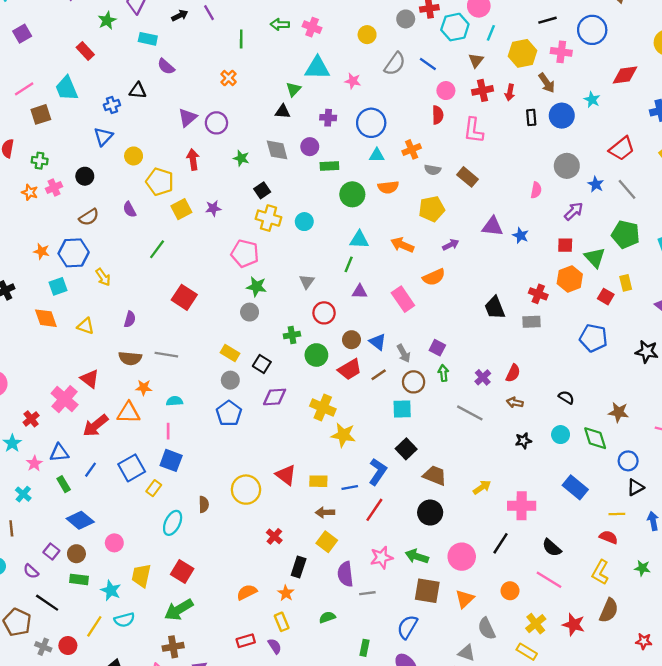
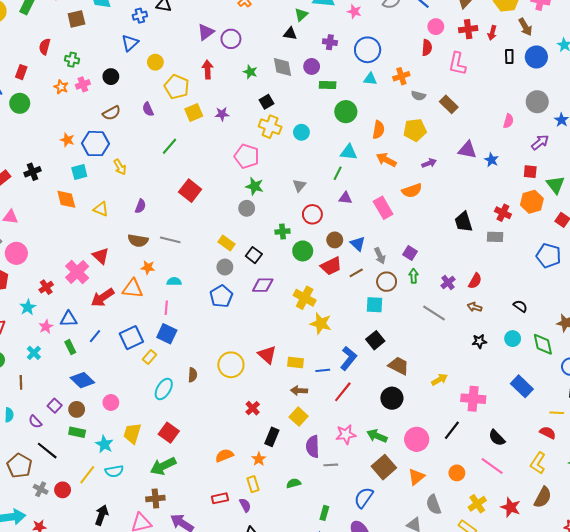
orange semicircle: (388, 187) -> (378, 130), moved, turned -78
brown square: (427, 591) -> (384, 467), turned 35

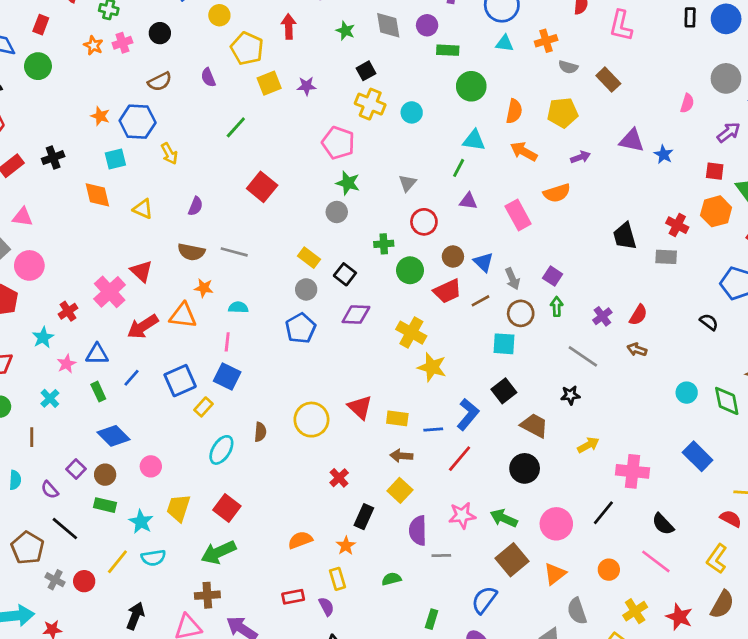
black semicircle: (520, 306) -> (709, 322), moved
black star: (479, 341) -> (570, 395), moved

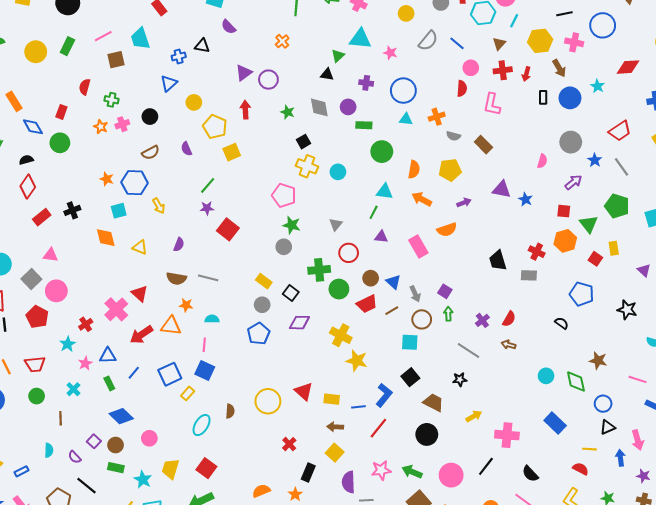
purple star: (307, 86) -> (207, 208), moved
green cross: (384, 244) -> (319, 270), size x1.5

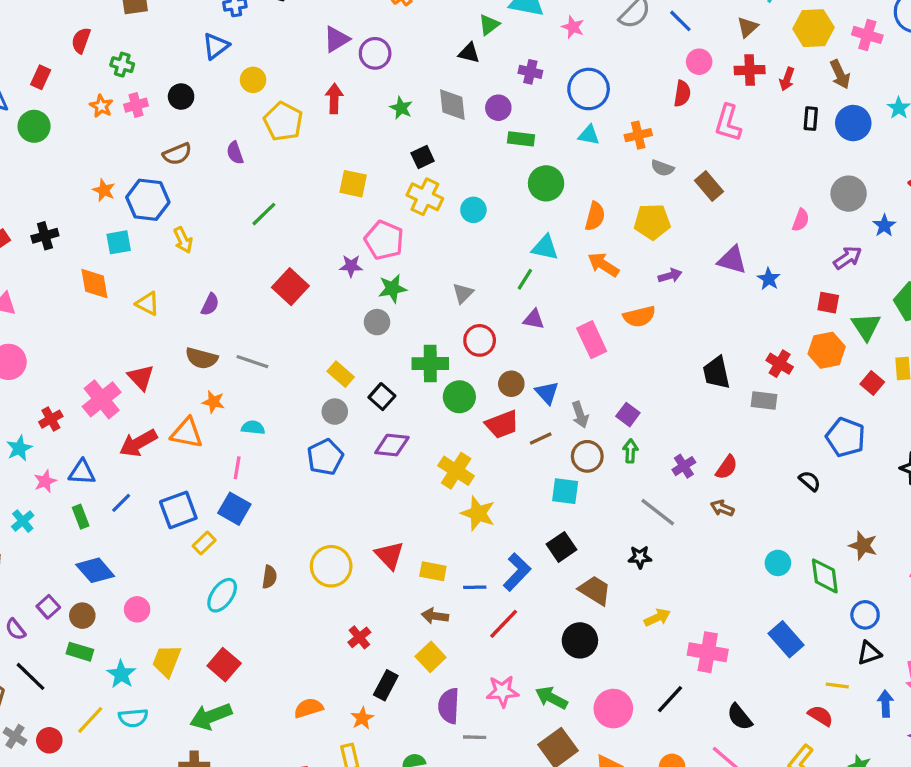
yellow square: (232, 152) -> (353, 184), moved, turned 30
purple star: (207, 208) -> (351, 266), moved
green star: (292, 225) -> (392, 289), turned -30

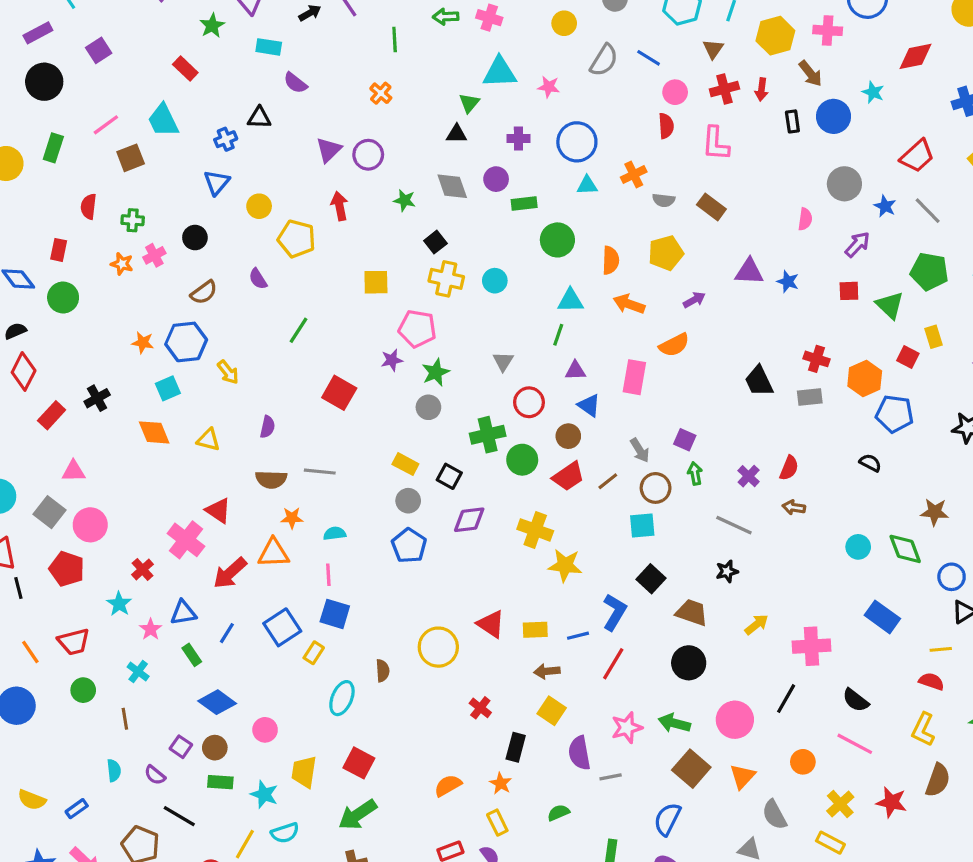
pink rectangle: (592, 340) -> (634, 377), turned 48
orange hexagon: (827, 350) -> (865, 378), moved
blue triangle: (547, 393) -> (589, 405), moved

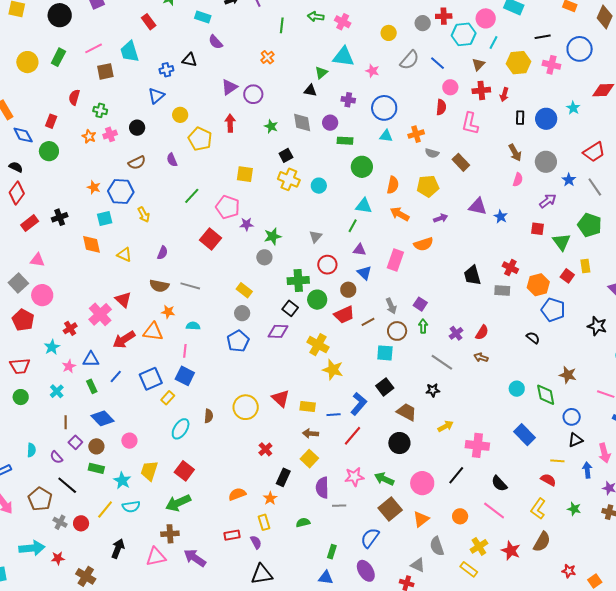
brown arrow: (810, 73) -> (515, 153), moved
pink pentagon: (417, 329) -> (228, 207), moved
black semicircle: (15, 331) -> (16, 167), turned 40
black square: (449, 476) -> (290, 308), moved
brown line: (125, 719) -> (66, 422), moved

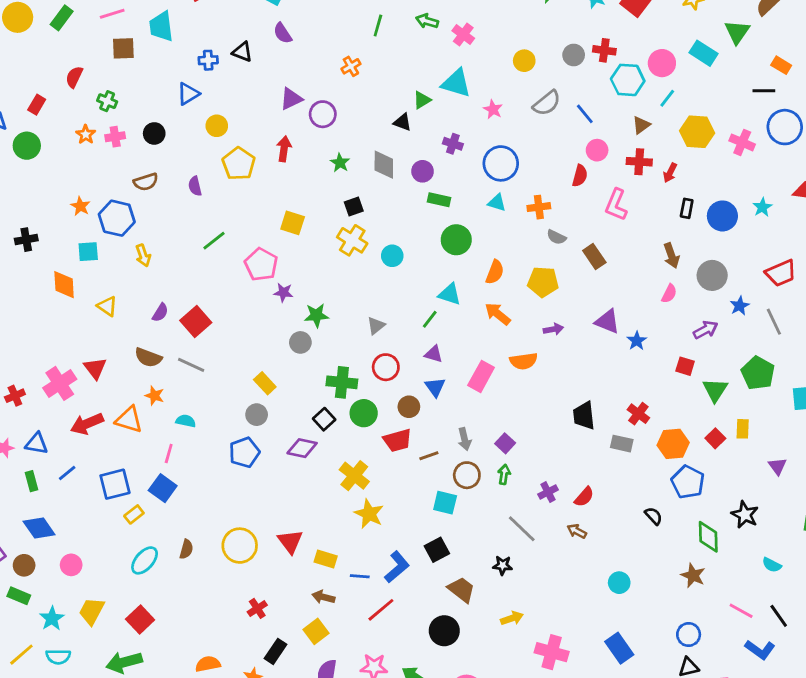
black line: (543, 37) -> (764, 91), moved
red square: (211, 239) -> (196, 322), moved
green diamond: (546, 395) -> (708, 537), moved

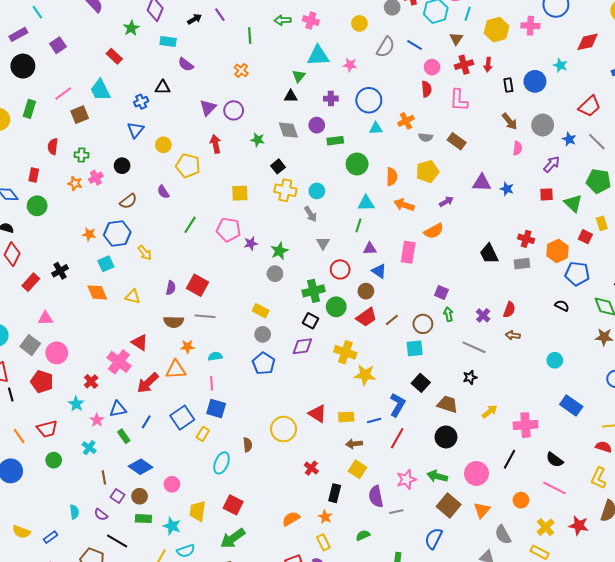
gray arrow: (465, 439) -> (310, 214), moved

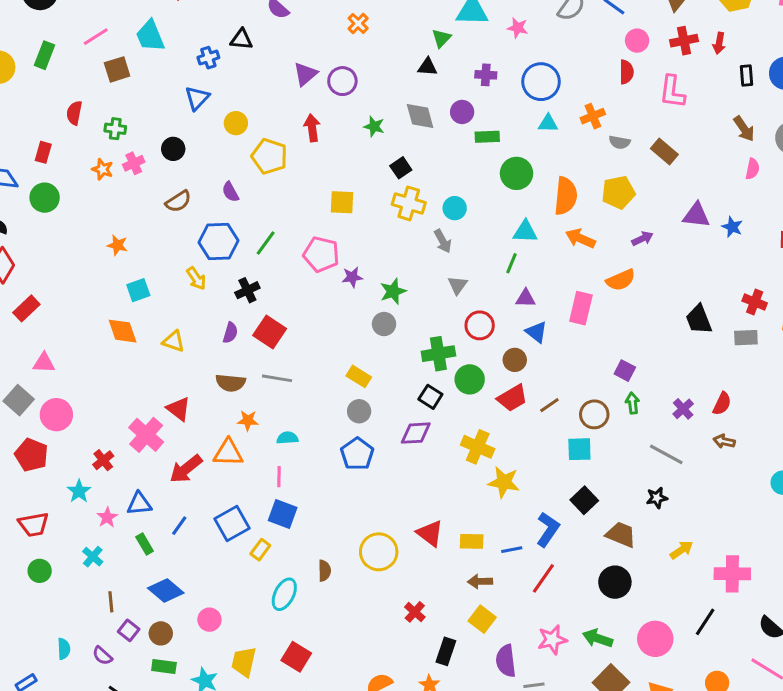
orange semicircle: (392, 177) -> (566, 196), size x1.4
blue hexagon: (117, 233) -> (218, 241), moved
black cross: (60, 271) -> (247, 290), moved

